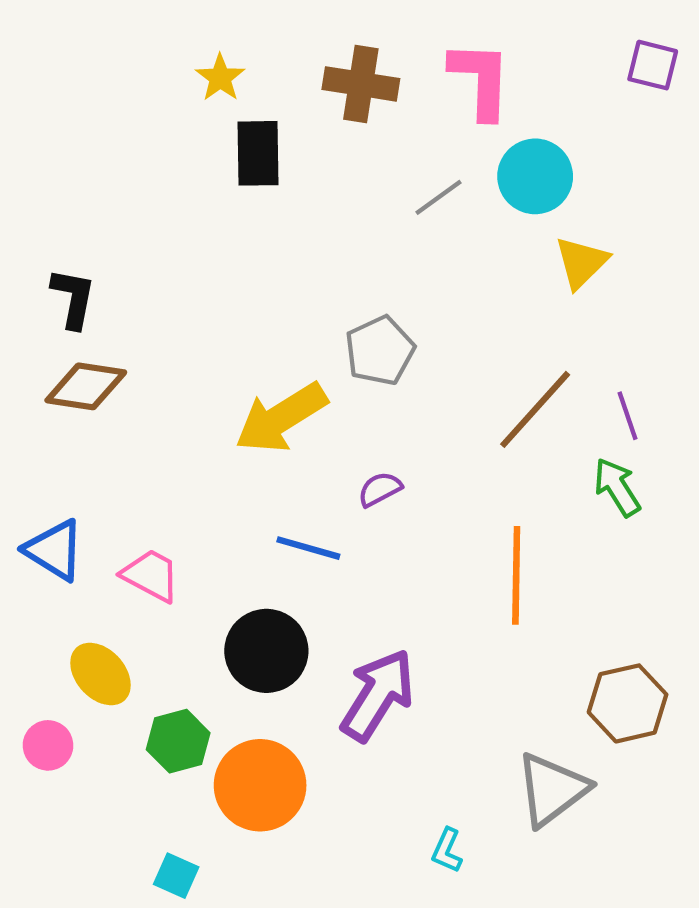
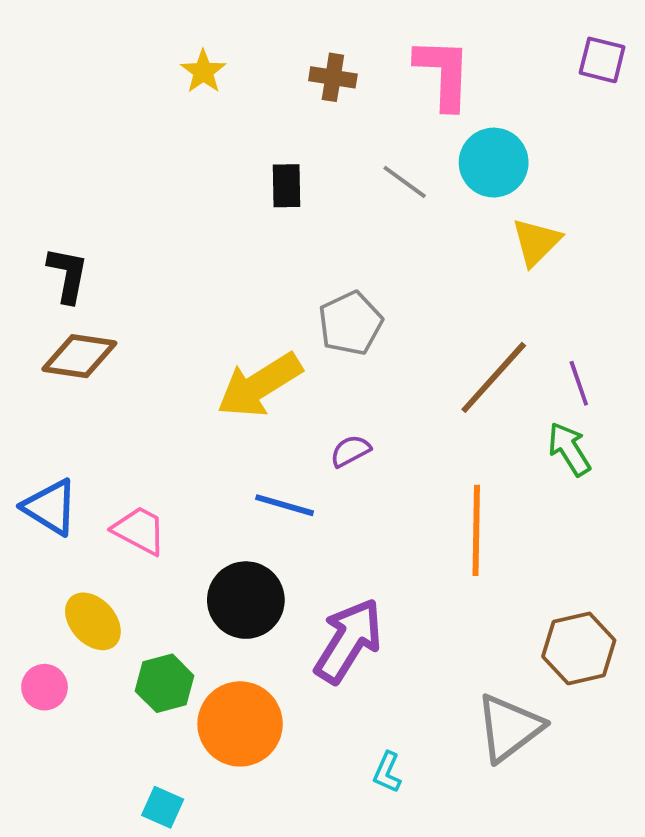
brown cross: (361, 84) -> (333, 77), size x0.7
black rectangle: (258, 153) -> (287, 186), moved, size x0.7
gray line: (439, 197) -> (405, 182), turned 72
cyan L-shape: (447, 850) -> (387, 772), moved

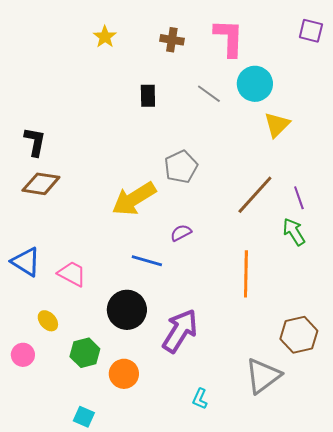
yellow ellipse: (93, 621) -> (48, 321), size x0.7
orange circle: (240, 724) -> (124, 374), size x0.7

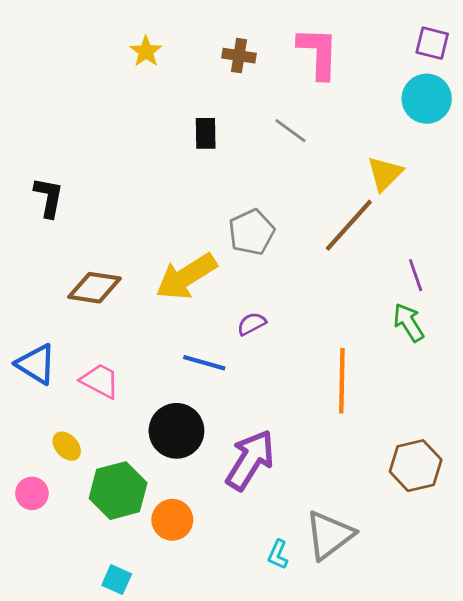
cyan circle: (255, 84) -> (427, 99), moved
brown diamond: (41, 184) -> (94, 288), moved
brown line: (255, 195) -> (349, 225), moved
green hexagon: (85, 353) -> (118, 491), size x1.4
gray triangle: (263, 376) -> (329, 535), moved

